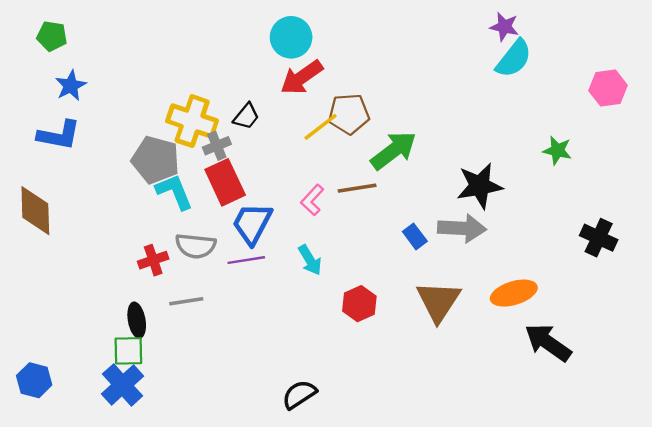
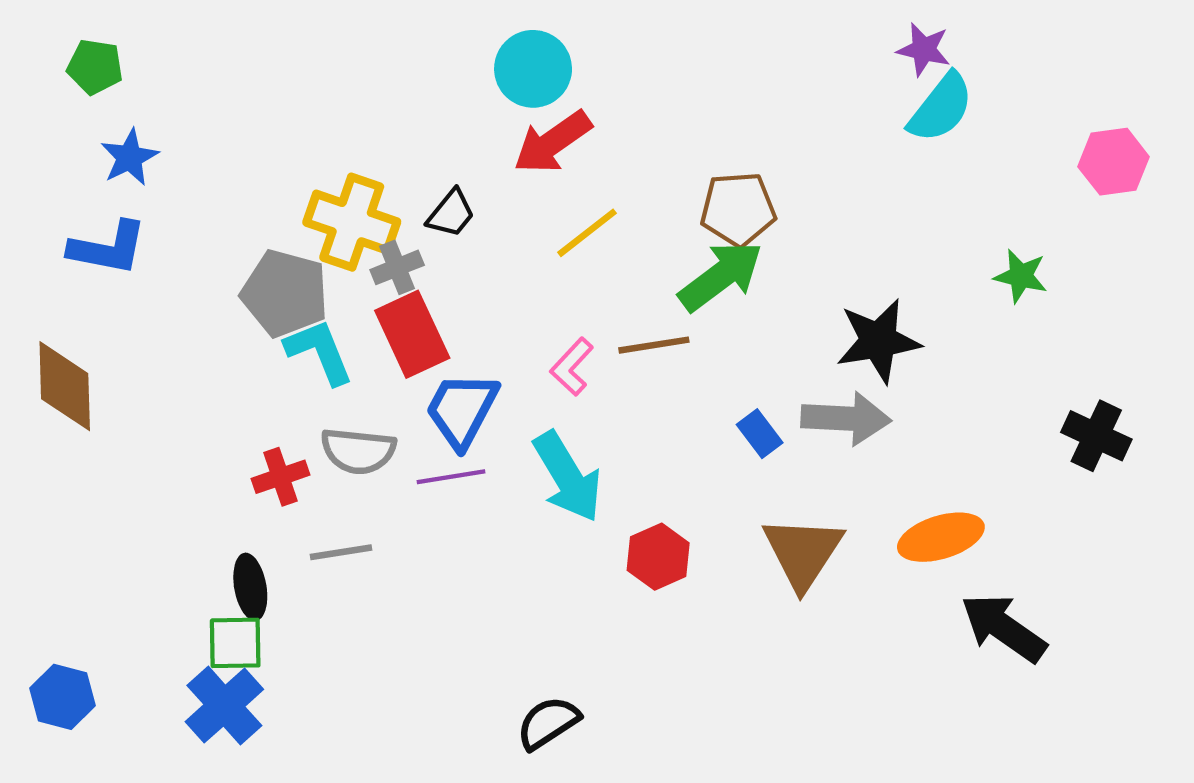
brown pentagon: (349, 114) -> (738, 209), moved
cyan arrow: (310, 260) -> (568, 477), size x1.6

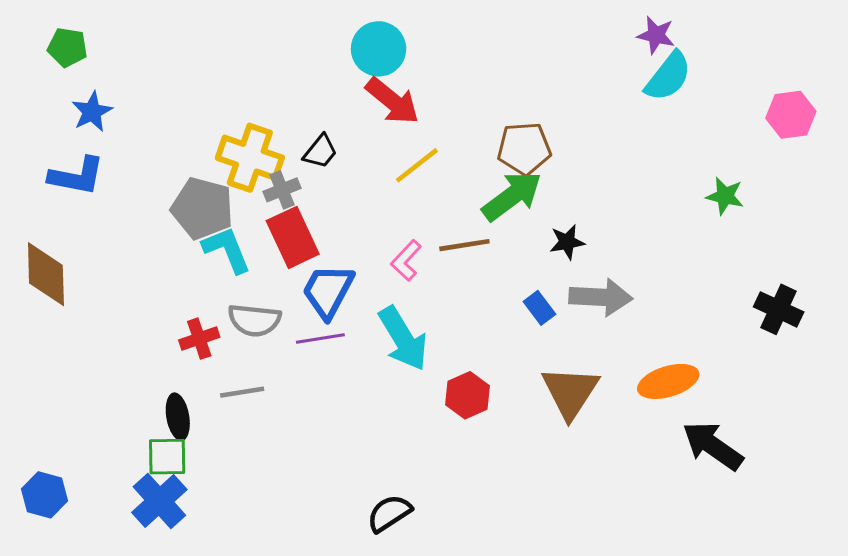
red arrow: (552, 142) -> (392, 101), turned -106
black star: (878, 341) -> (567, 242), moved, size x0.6

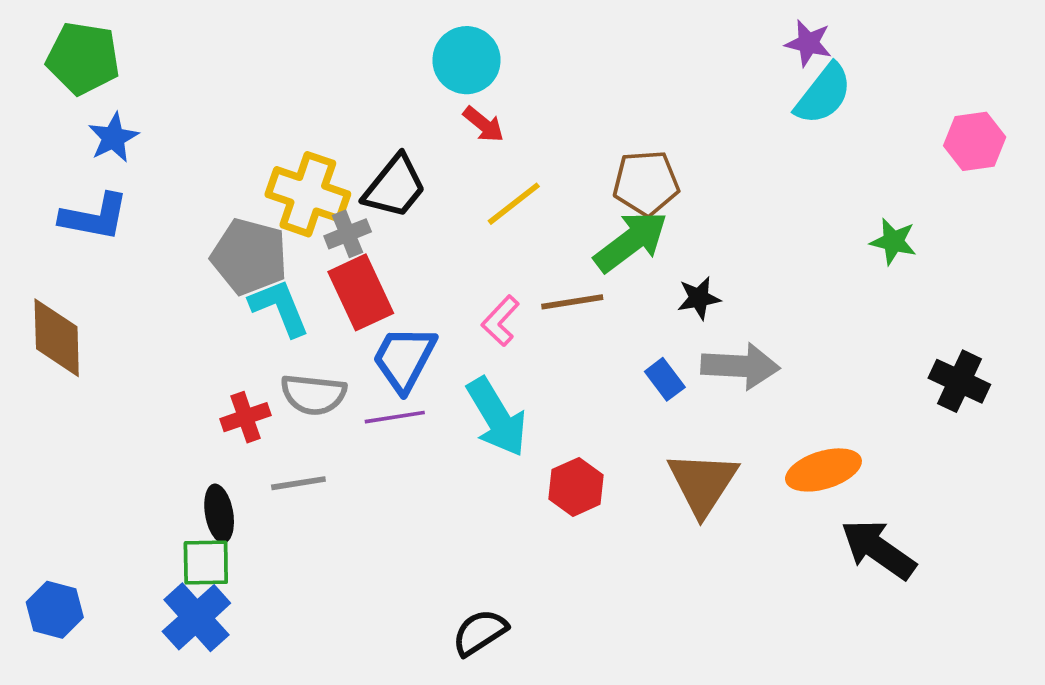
green pentagon: (67, 47) -> (83, 58), size x1.5
red arrow: (392, 101) -> (483, 124), size x0.6
black trapezoid: (320, 152) -> (395, 187), size x1.5

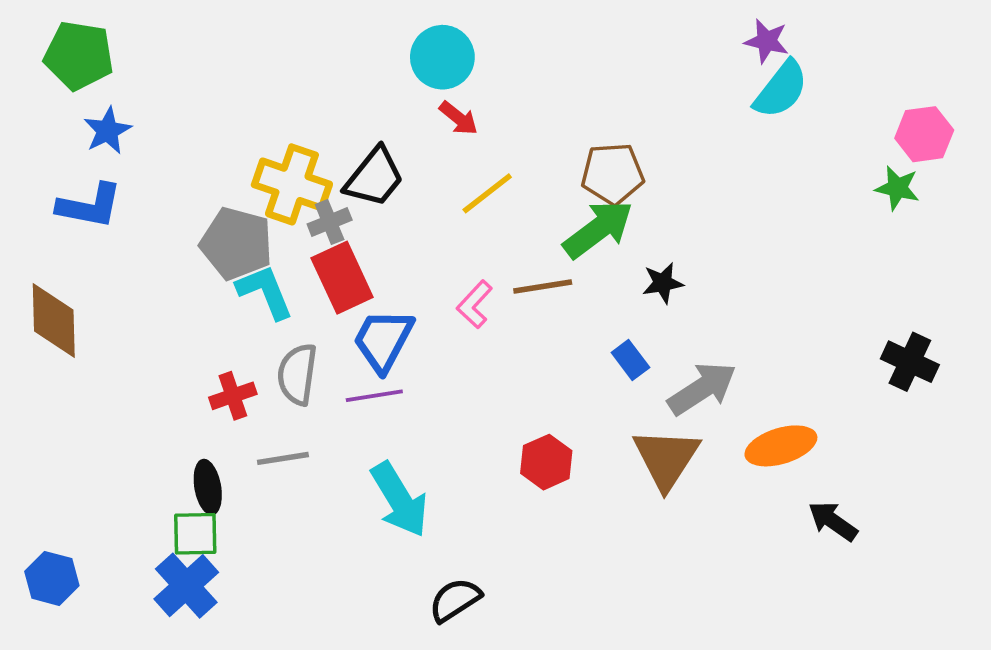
green star: (893, 241) -> (897, 188), moved
gray arrow: (740, 366) -> (702, 389), moved, turned -36
gray semicircle: (314, 394) -> (297, 374), turned 92
cyan arrow: (497, 417) -> (399, 500), moved
black arrow: (878, 549) -> (833, 521), size x0.7

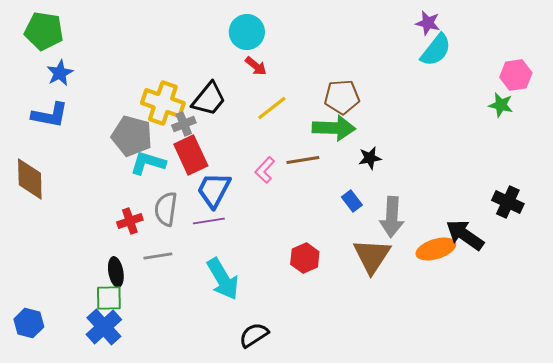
green arrow: (598, 229) -> (334, 128), turned 39
cyan L-shape: (265, 292) -> (148, 163), turned -51
gray arrow: (702, 389) -> (392, 217), turned 126
black arrow: (833, 521) -> (465, 235), moved, size x1.4

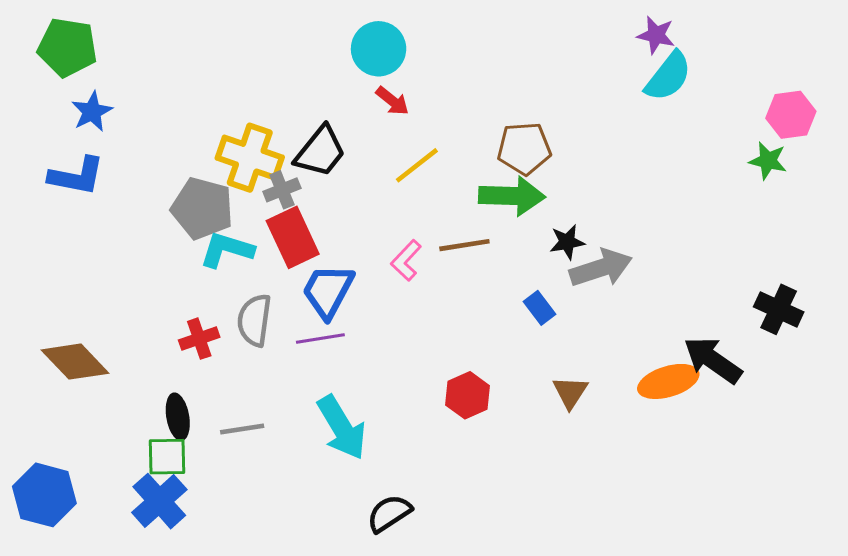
brown diamond: (30, 179) -> (75, 362), moved, turned -42
gray arrow: (392, 217) -> (601, 268), moved, turned -111
gray line: (158, 256) -> (242, 429), moved
brown triangle: (372, 256) -> (570, 392), size x0.6
blue hexagon: (29, 323) -> (44, 495), size x1.4

